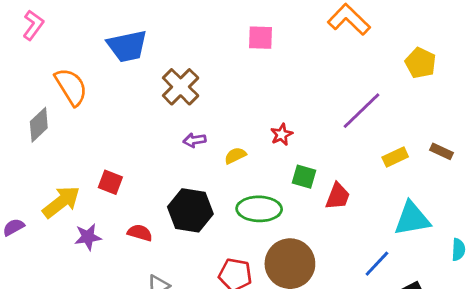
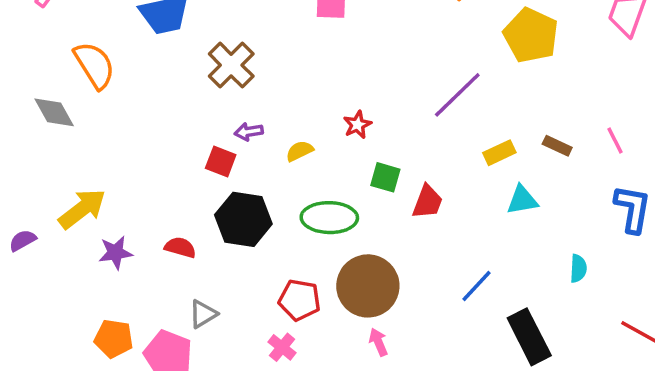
yellow pentagon: (420, 63) -> (531, 35), size x1.4
gray diamond: (39, 125) -> (54, 112), turned -76
red square: (110, 182) -> (221, 162), moved
cyan triangle: (412, 219) -> (522, 200), moved, size x0.7

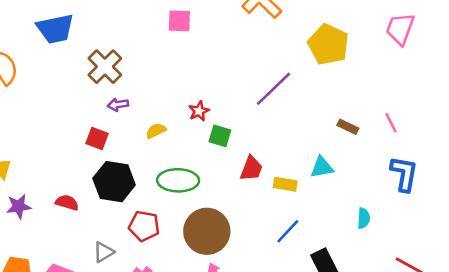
purple arrow: (249, 132) -> (118, 105), moved
yellow rectangle: (499, 153) -> (285, 184), moved, turned 35
green square: (385, 177) -> (220, 136), moved
red pentagon: (300, 300) -> (144, 226), moved
gray triangle: (203, 314) -> (104, 252), moved

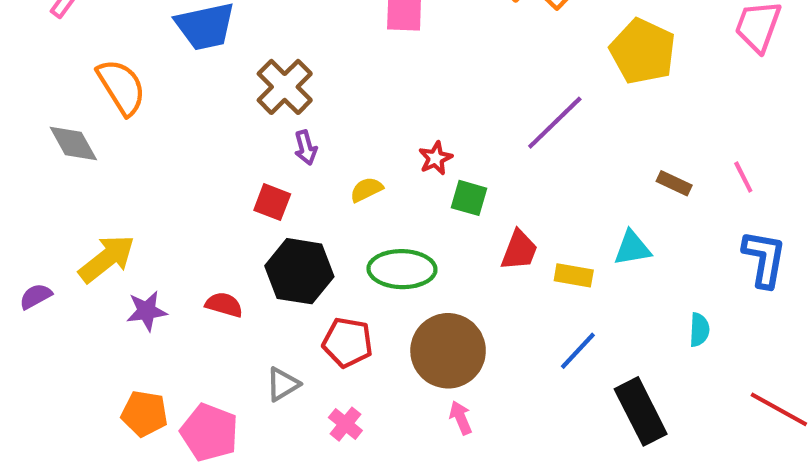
purple arrow: (118, 105) -> (306, 148), turned -96

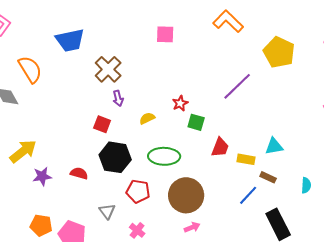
brown rectangle: (674, 183) -> (268, 177), moved
gray triangle: (283, 384) -> (107, 211), turned -36
pink arrow: (461, 418) -> (192, 227), turned 91

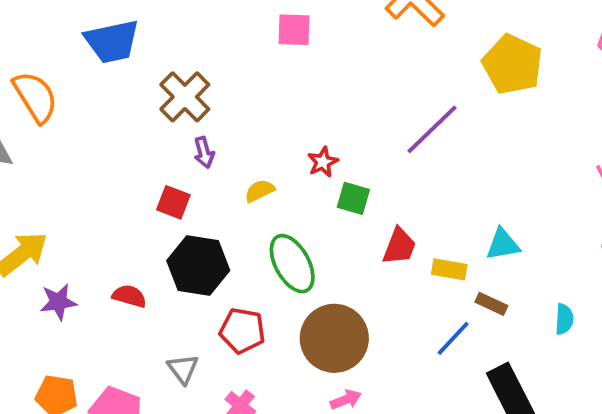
green ellipse: (164, 156) -> (292, 264), turned 60

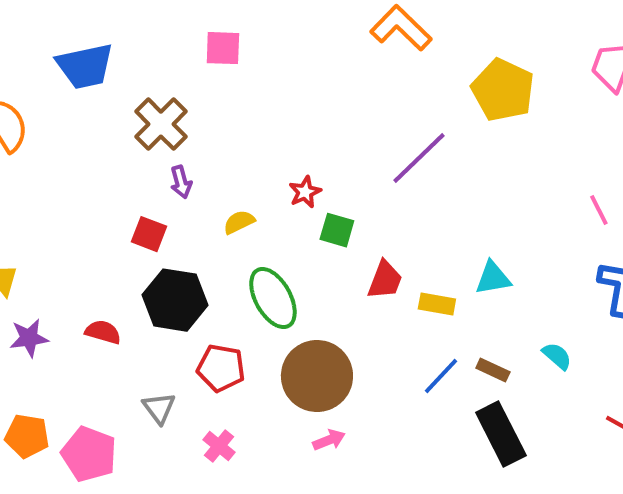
pink square: (294, 30) -> (223, 48), moved
brown rectangle: (491, 304) -> (493, 370), moved
cyan semicircle: (564, 319) -> (557, 356), turned -52

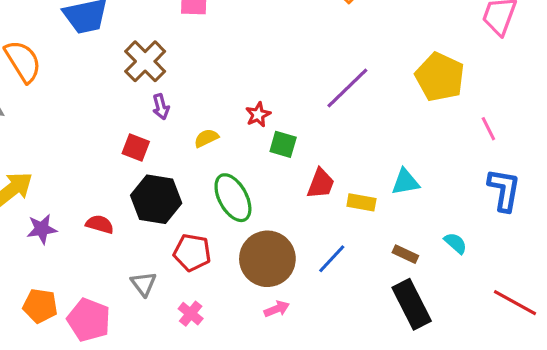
yellow pentagon: (503, 90) -> (440, 77), moved
blue line: (441, 376) -> (332, 259), moved

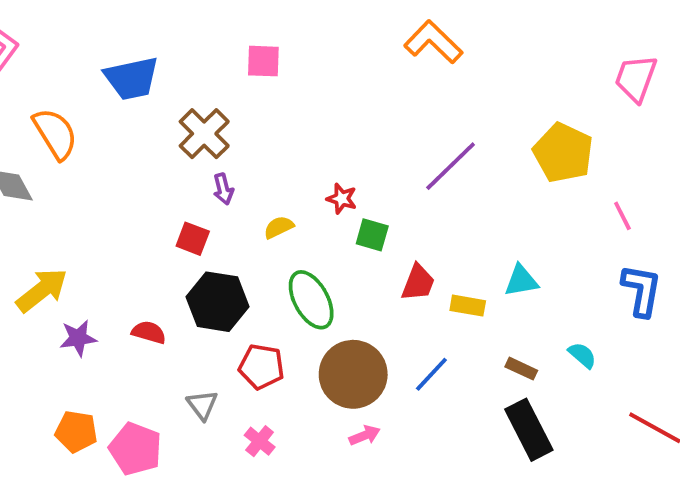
red star: (258, 115) -> (342, 199), turned -30

